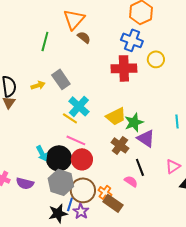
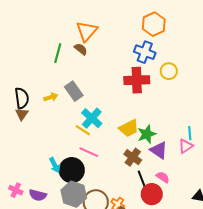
brown semicircle: (84, 37) -> (81, 49), moved
red circle: (82, 159) -> (152, 194), moved
pink triangle: (173, 166) -> (186, 146), moved
black line: (140, 167) -> (142, 179), moved
pink semicircle: (131, 181) -> (163, 177), moved

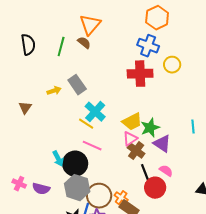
black semicircle: (22, 98) -> (28, 45), moved
pink triangle: (186, 146) -> (130, 139), moved

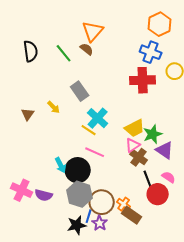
green line: (61, 47) -> (64, 53), turned -54
yellow arrow: (54, 91) -> (54, 107), moved, turned 64
pink cross: (19, 184) -> (22, 190), size x1.5

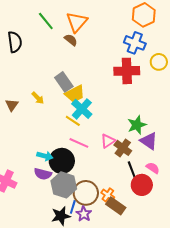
green line: (64, 53) -> (46, 21), moved
yellow trapezoid: (135, 128) -> (75, 94), moved
pink triangle: (133, 145) -> (108, 141), moved
cyan arrow: (61, 165) -> (45, 156), turned -49
purple semicircle: (44, 195) -> (43, 174), moved

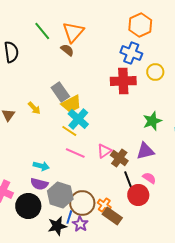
green star: (137, 125) -> (152, 121), moved
purple triangle: (149, 141) -> (145, 151), turned -48
black circle: (62, 161) -> (28, 206), moved

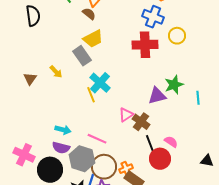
yellow trapezoid: (71, 104) -> (93, 39), moved
yellow line: (69, 131) -> (91, 95), turned 35
purple triangle: (145, 151) -> (157, 96), moved
pink line: (75, 153) -> (97, 139), moved
orange cross: (104, 205) -> (126, 169), turned 32

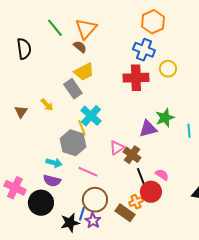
gray hexagon: (82, 159) -> (73, 143), moved
orange cross: (126, 169) -> (136, 202), moved

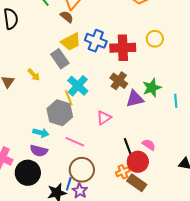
blue cross: (144, 50) -> (96, 41), moved
brown cross: (132, 155) -> (119, 81), moved
brown rectangle: (125, 213) -> (137, 183), moved

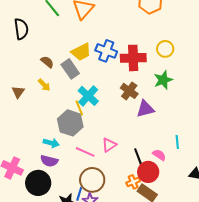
brown semicircle: (67, 17) -> (47, 62), moved
green star: (152, 88) -> (163, 80), moved
cyan line: (176, 101) -> (177, 142), moved
pink triangle: (104, 118) -> (109, 145), moved

